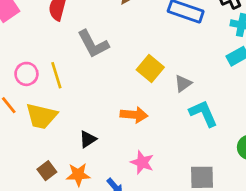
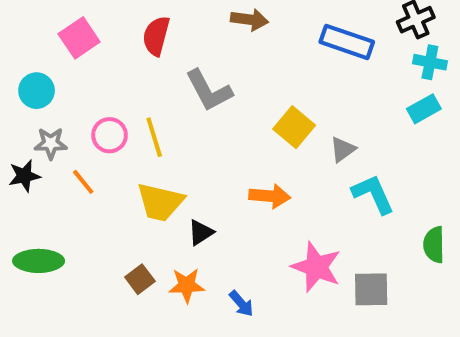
yellow trapezoid: (41, 116) -> (160, 202), moved
pink star: (142, 162) -> (316, 267), moved, size x1.4

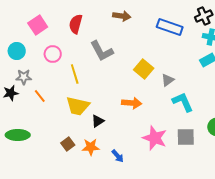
pink circle: (110, 135) -> (53, 54), moved
gray square: (371, 289) -> (186, 137), moved

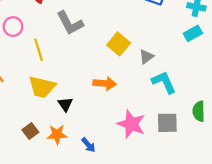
black triangle: (98, 121) -> (65, 104), turned -32

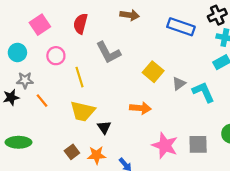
cyan L-shape: (164, 82) -> (203, 92), moved

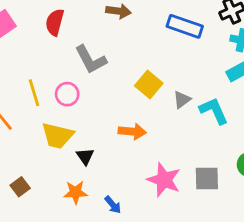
pink circle: (56, 56) -> (67, 94), moved
yellow line: (79, 77) -> (34, 93), moved
brown square: (72, 152) -> (20, 187), moved

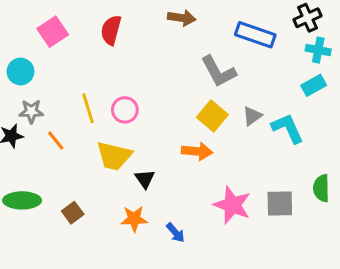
gray L-shape: (91, 60) -> (218, 72), moved
yellow square: (149, 84) -> (212, 116), moved

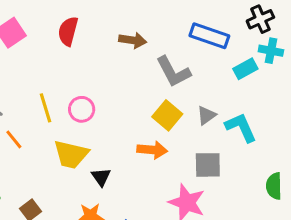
brown arrow: (182, 18) -> (133, 40), moved
cyan rectangle: (314, 85) -> (245, 69), moved
gray square: (280, 203) -> (208, 165), moved

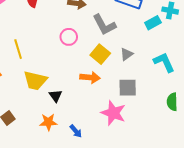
pink circle: (82, 109) -> (69, 37), moved
cyan L-shape: (241, 127) -> (164, 62), moved

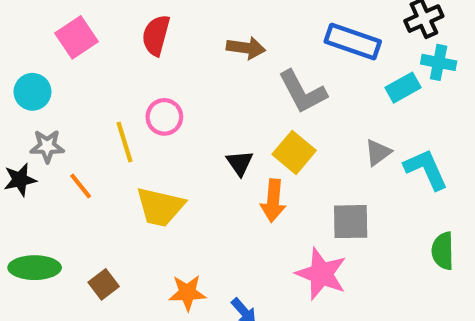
pink circle: (69, 37) -> (164, 117), moved
gray triangle: (127, 54) -> (378, 152), moved
orange arrow: (90, 77) -> (273, 201), turned 90
black triangle: (56, 96) -> (240, 163), moved

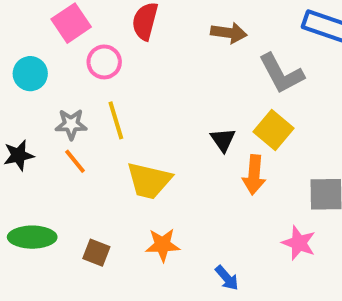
pink circle: (164, 117) -> (104, 62), moved
gray star: (47, 146) -> (71, 124), moved
pink star: (321, 274) -> (299, 243), size x0.7
brown square: (104, 284) -> (96, 253), turned -32
orange star: (187, 293) -> (163, 245), moved

